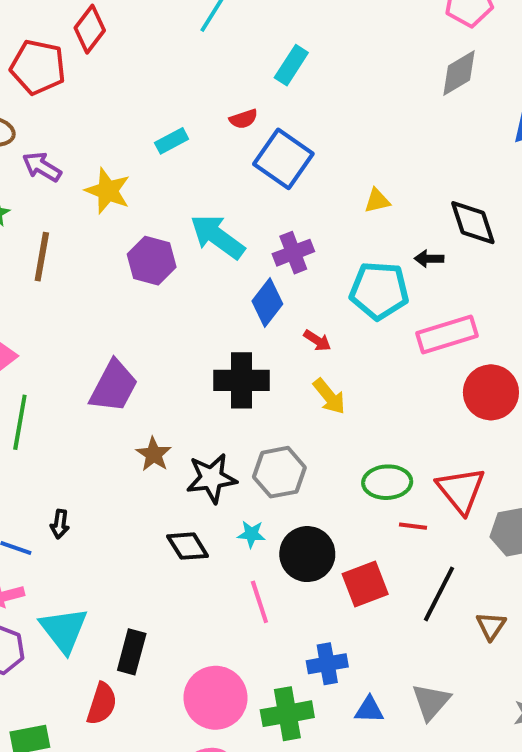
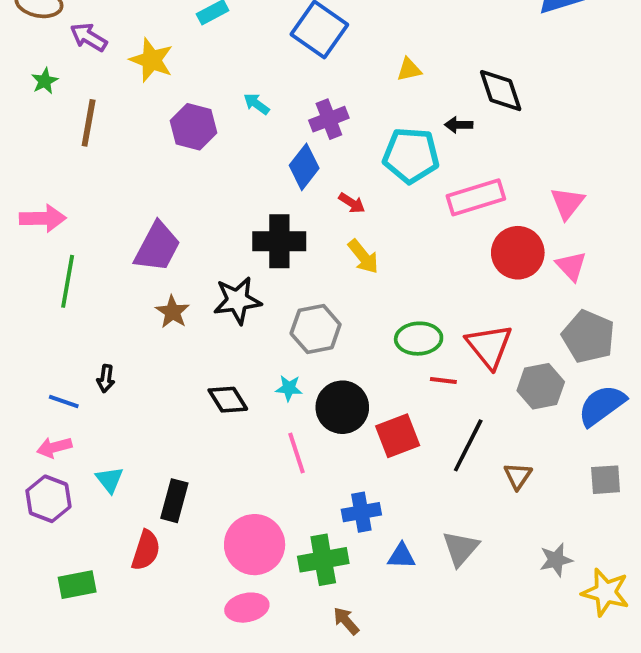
cyan arrow: (217, 237) -> (256, 104), size x0.5
brown star: (154, 454) -> (172, 312), moved
black star: (212, 478) -> (237, 300), moved
cyan triangle: (64, 630) -> (110, 480), size x0.6

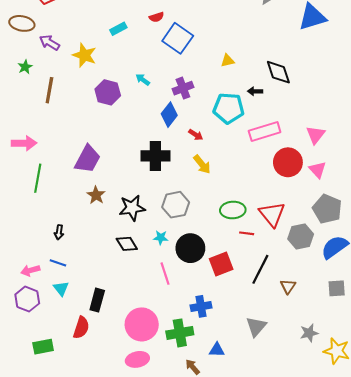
black star: (237, 300) -> (132, 208), moved
blue line: (64, 401) -> (58, 263), moved
blue triangle: (401, 556) -> (217, 350), moved

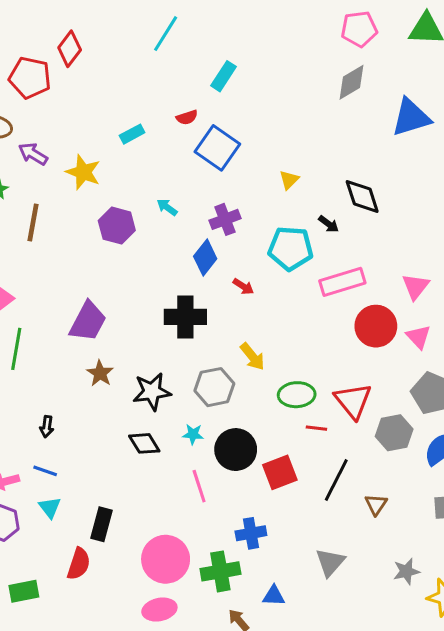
yellow triangle: (227, 61) -> (289, 180), turned -32
black arrow: (255, 91) -> (329, 224), turned -144
yellow arrow: (202, 164) -> (252, 357), moved

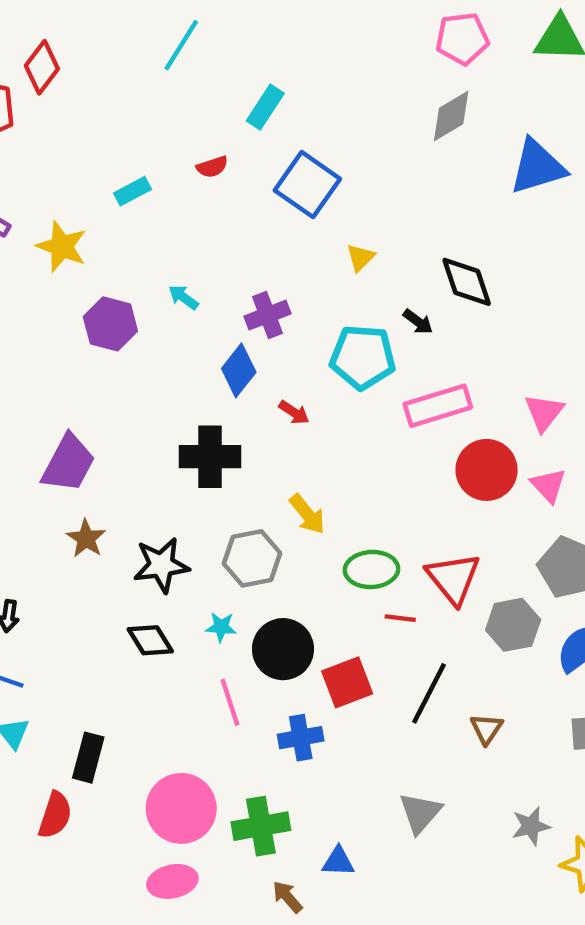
blue square: (217, 148) -> (307, 185), moved
blue cross: (251, 533) -> (301, 738), moved

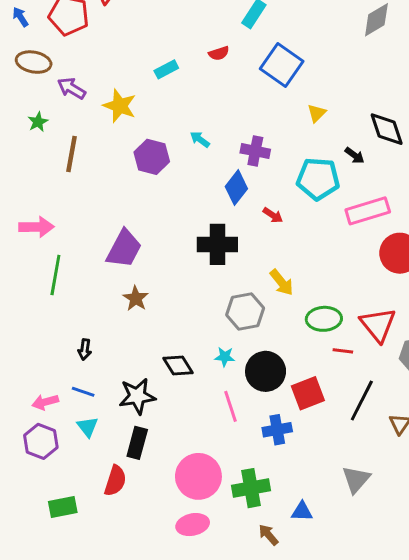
purple cross: (267, 315) -> (255, 151), turned 32
black star: (161, 565) -> (137, 396), moved

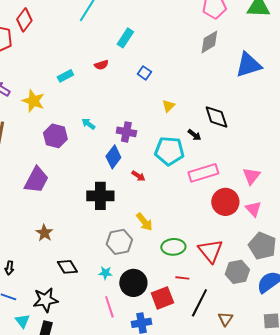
blue square: (282, 65) -> (144, 73), size x0.5
purple trapezoid: (124, 249) -> (36, 180), moved
red line: (343, 351) -> (182, 278), moved
black diamond: (178, 366) -> (67, 267), moved
cyan triangle: (88, 427) -> (22, 321), moved

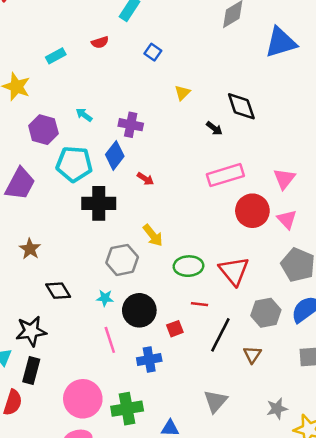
cyan pentagon: (169, 151) -> (74, 164), moved
gray hexagon: (237, 272) -> (266, 313), moved
red square: (162, 298) -> (175, 329), size x0.6

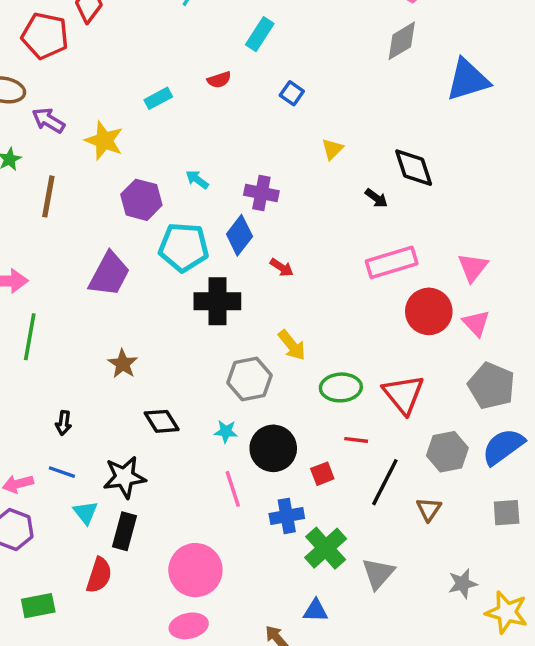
green cross: (127, 409) -> (326, 548), moved, turned -32

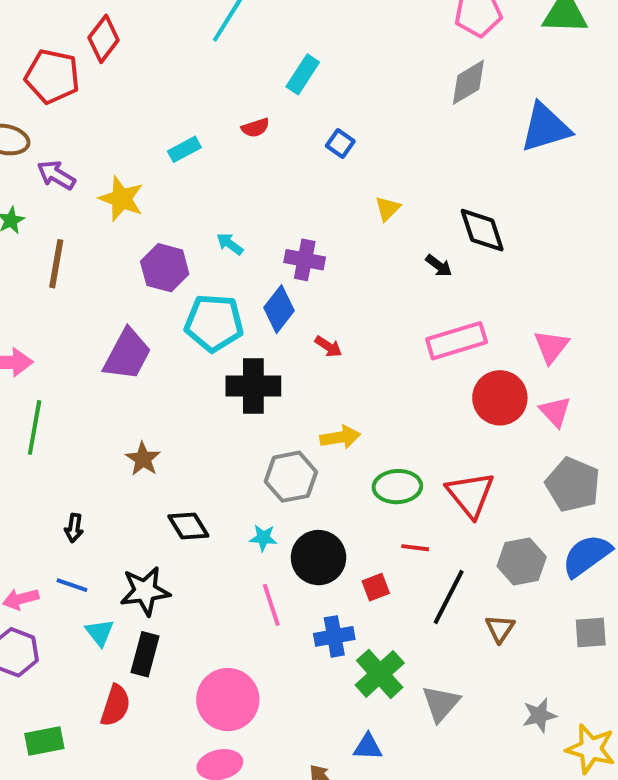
yellow arrow: (292, 345) -> (340, 437), turned -60

